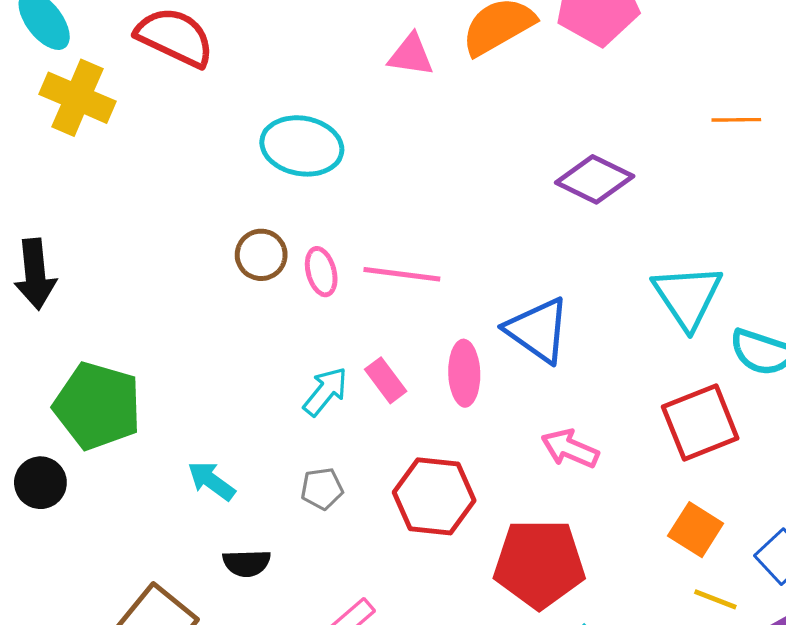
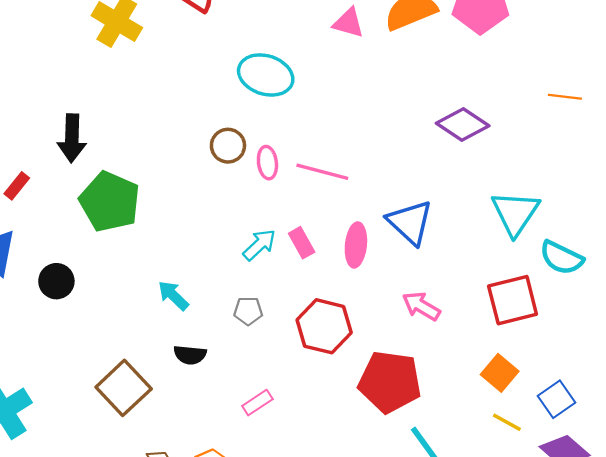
green pentagon: (98, 406) -> (110, 202), moved

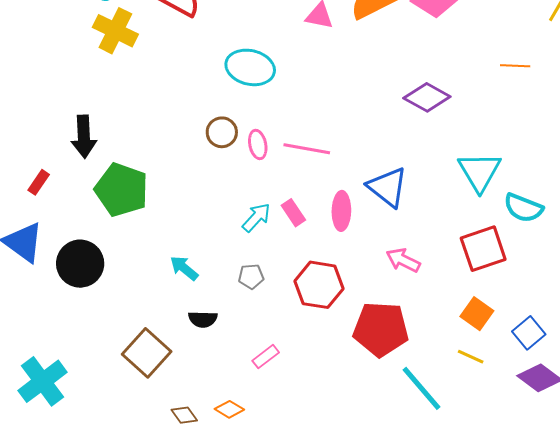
black circle: (56, 281) -> (80, 264), size x1.5
yellow line: (507, 422) -> (471, 357), moved

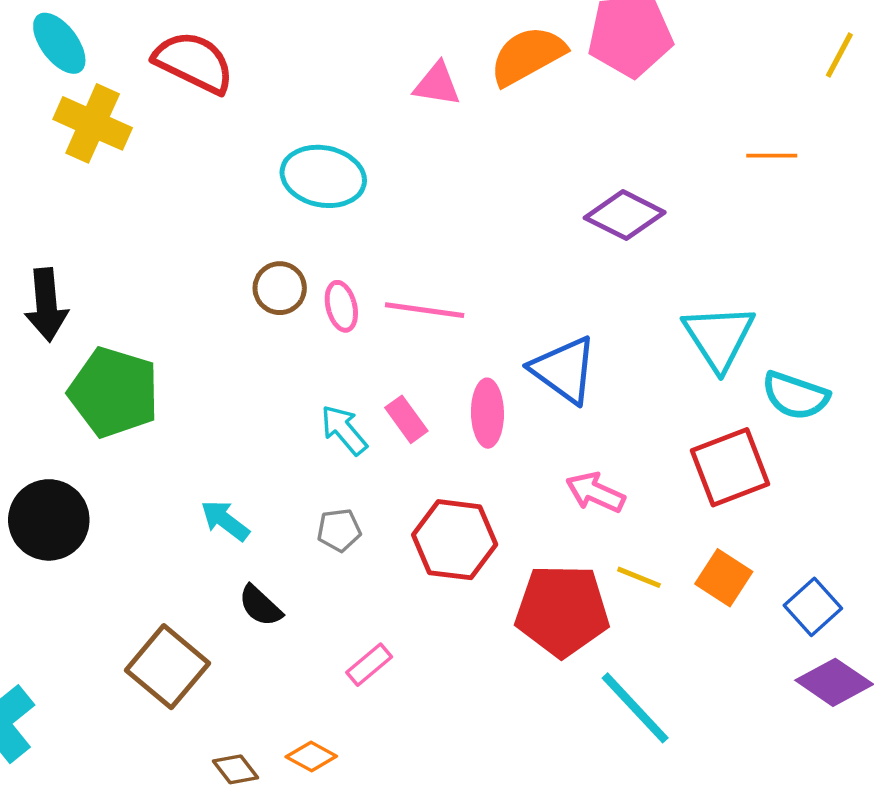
cyan arrow: (256, 217) -> (344, 430), turned -80
black semicircle: (203, 319) -> (260, 606), turned 44
yellow line: (471, 357) -> (639, 577), moved

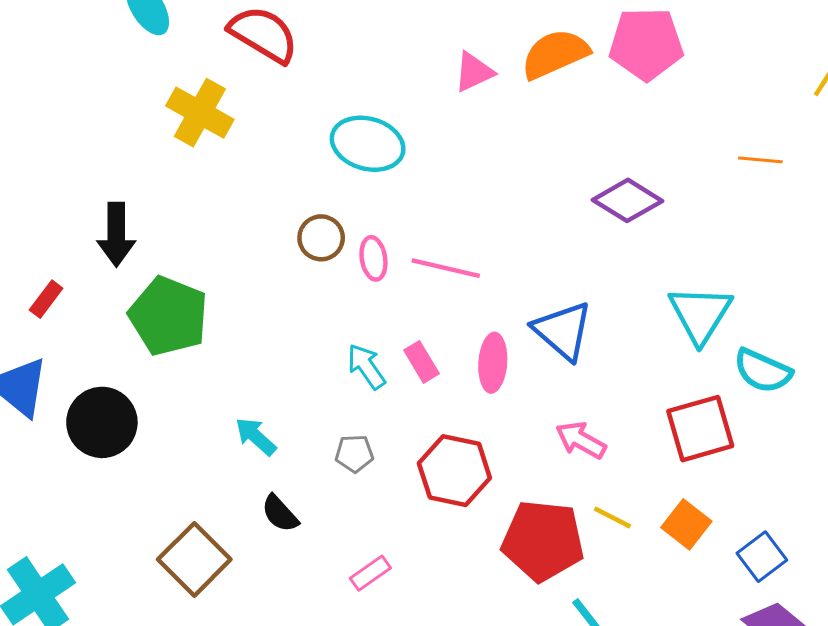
pink triangle: (437, 84) -> (474, 72), turned -39
yellow cross: (93, 123) -> (200, 113), moved

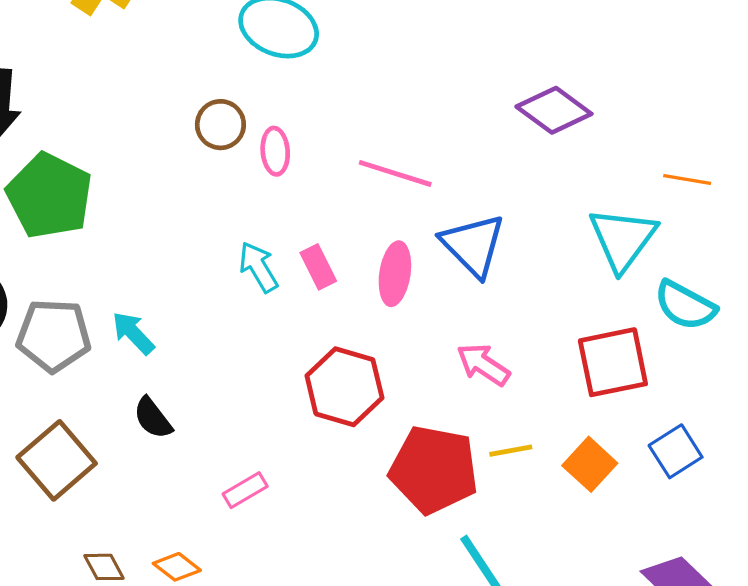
orange line: (760, 160) -> (687, 180), moved
pink line: (446, 268) -> (395, 173), moved
gray pentagon: (354, 453) -> (54, 335), moved, size x1.8
yellow line: (612, 518) -> (511, 451), turned -42
blue square: (762, 557) -> (676, 451), moved

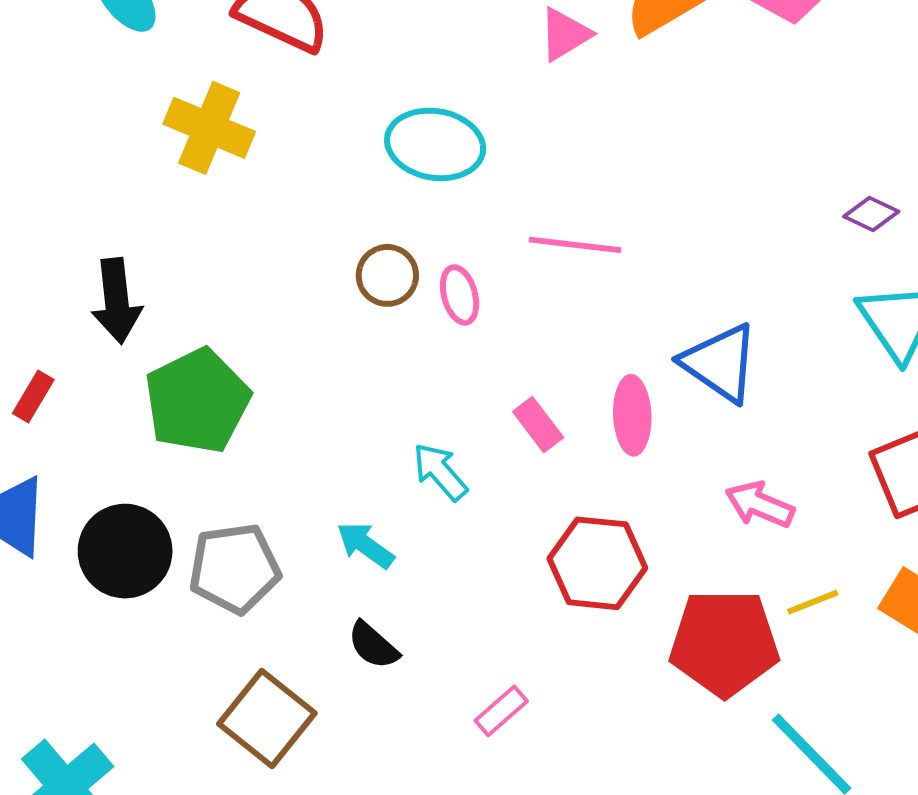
purple diamond: (554, 110) -> (871, 214), moved, size x0.6
pink line: (395, 173) -> (575, 245), moved
green pentagon: (49, 196) -> (197, 401), turned 30
cyan arrow: (258, 267) -> (440, 472), moved
cyan arrow: (133, 333) -> (365, 545), moved

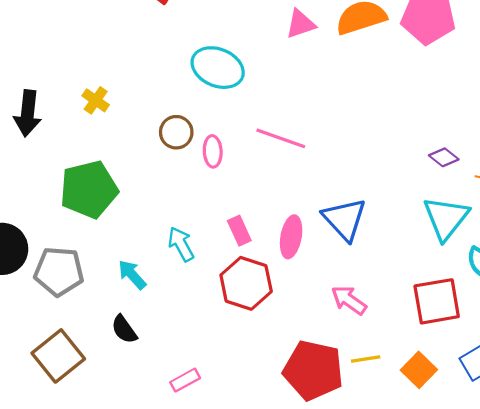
yellow cross: (209, 128) -> (96, 100), moved, size x0.6
green pentagon: (197, 401) -> (89, 189), moved
red hexagon: (597, 563) -> (246, 283), moved

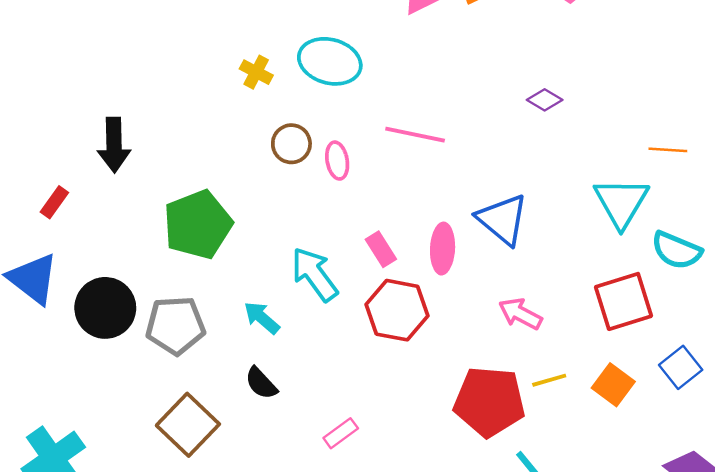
yellow cross: (96, 100) -> (256, 72), moved
purple diamond: (444, 157) -> (545, 100), moved
cyan arrow: (181, 244) -> (315, 274), size x1.4

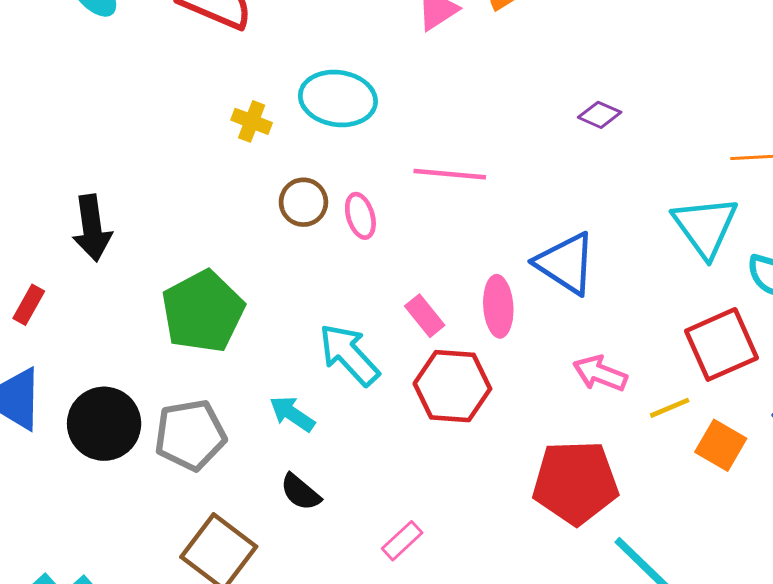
yellow line: (549, 380) -> (670, 408), moved

